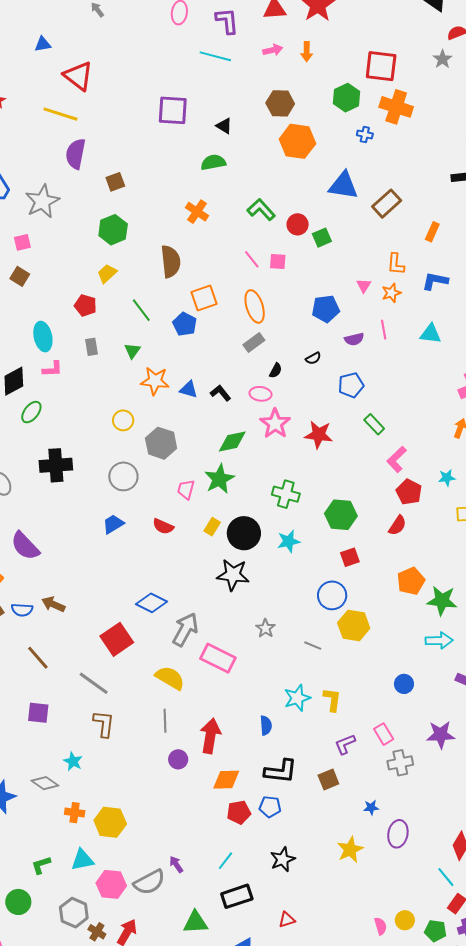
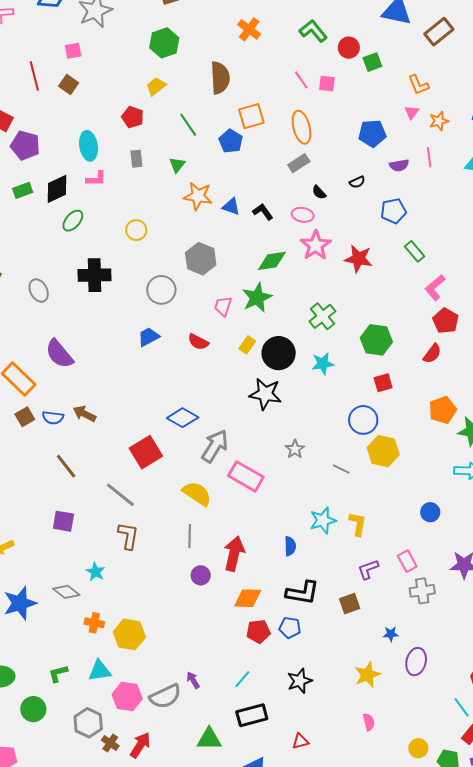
orange L-shape: (396, 264) -> (418, 85), moved, turned -30
black semicircle: (276, 371) -> (319, 192), turned 105
yellow circle: (123, 420) -> (136, 230), moved
green cross: (286, 494) -> (322, 316), turned 32
pink semicircle: (381, 926) -> (369, 722), moved

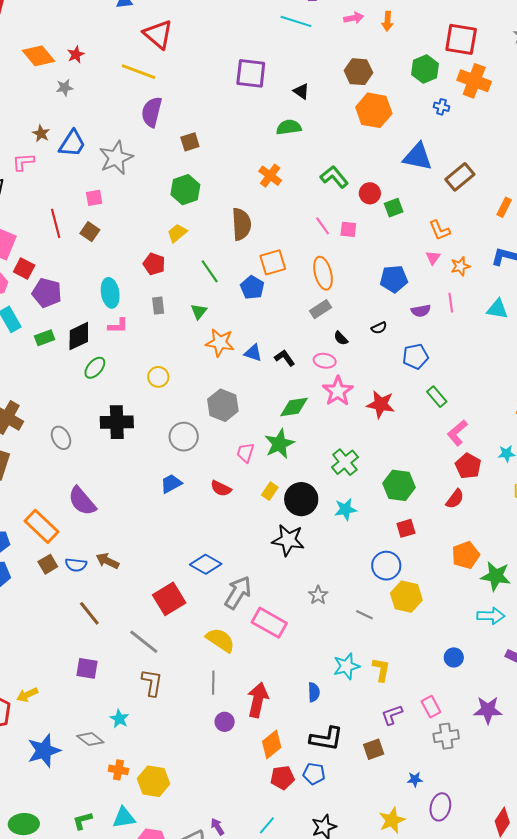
orange diamond: (248, 598) -> (272, 744), turned -40

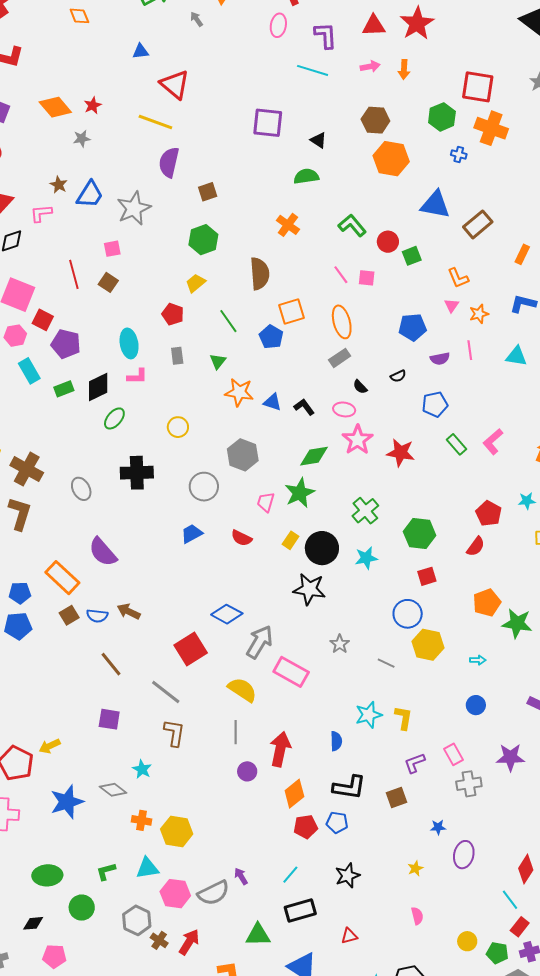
pink L-shape: (457, 433) -> (493, 442), moved
cyan arrow: (491, 616) -> (478, 660), moved, size x0.6
yellow star: (392, 820) -> (415, 868), size x0.6

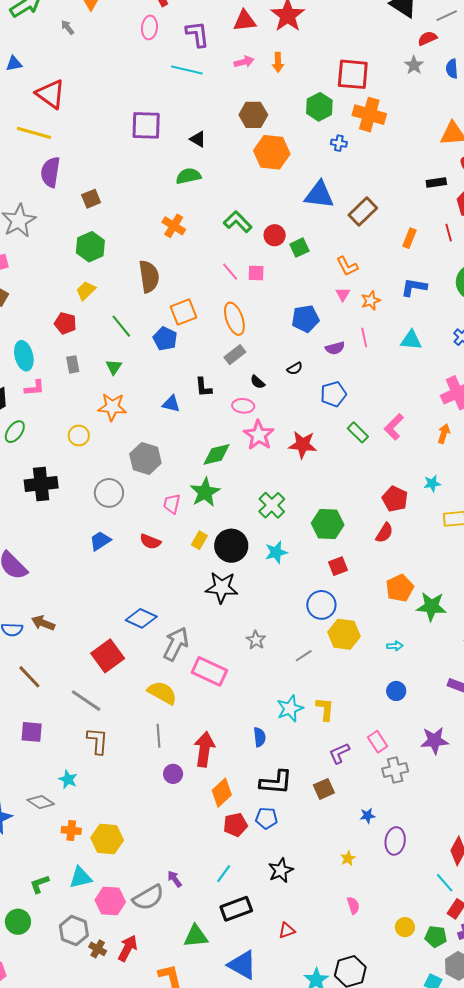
orange star: (239, 392) -> (112, 407), moved
black L-shape: (304, 407) -> (203, 387), moved, turned -145
gray line: (386, 663) -> (304, 656), turned -54

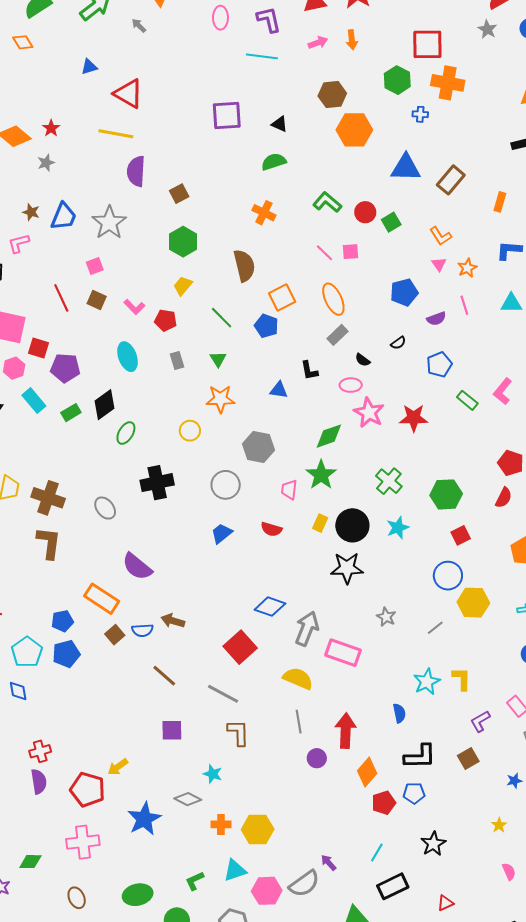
pink L-shape: (34, 388) -> (134, 307), moved, turned 55

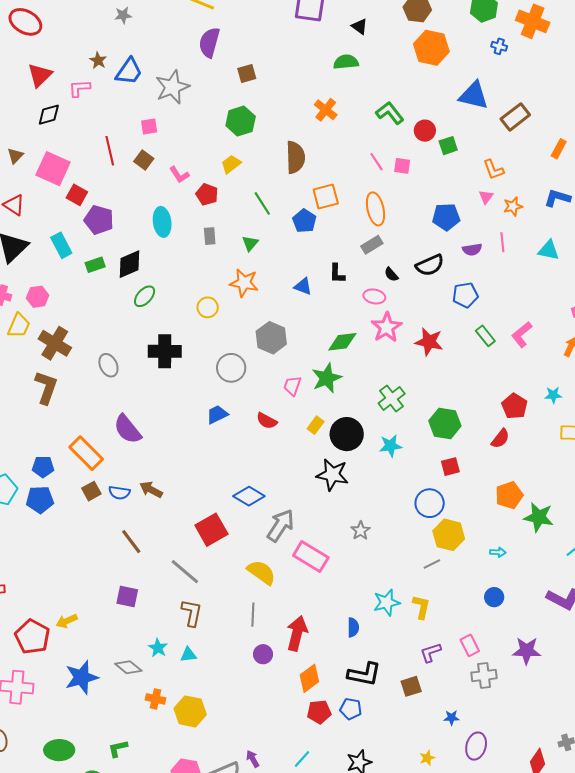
black semicircle: (398, 343) -> (430, 265), size x1.8
pink hexagon: (14, 368) -> (38, 297), moved
gray line: (435, 628) -> (432, 564), moved
cyan triangle: (235, 870) -> (188, 655), moved, size x0.7

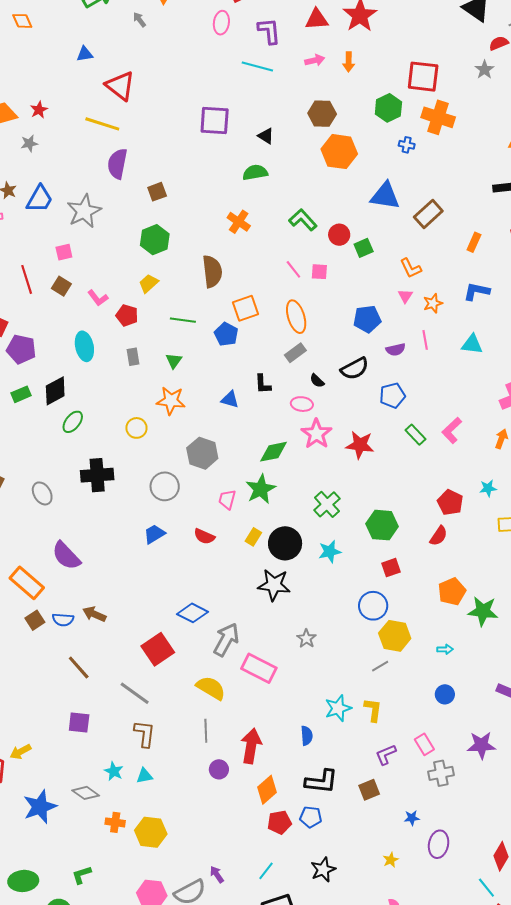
green line: (262, 203) -> (183, 320), turned -45

